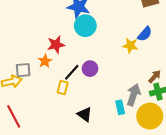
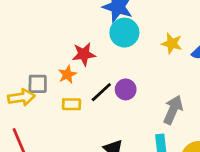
yellow star: (130, 46) -> (172, 43), moved
yellow rectangle: (63, 87) -> (71, 104), moved, turned 72
gray arrow: (133, 95) -> (173, 110), moved

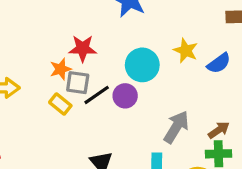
cyan circle: (124, 33) -> (142, 65), moved
gray square: (38, 84) -> (78, 83), moved
yellow rectangle: (71, 104) -> (60, 104), turned 30

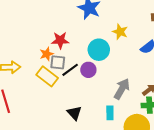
yellow star: (186, 51) -> (120, 32), moved
yellow rectangle: (60, 104) -> (47, 76), size x1.5

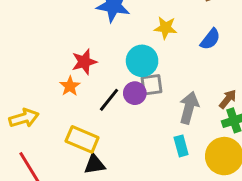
gray square: (58, 62) -> (151, 85), moved
yellow rectangle: (47, 76) -> (82, 139), moved
black triangle: (74, 113) -> (95, 164), moved, turned -42

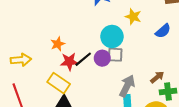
red star: (84, 62) -> (69, 62), moved
brown arrow: (228, 99) -> (157, 77), moved
gray arrow: (189, 108) -> (127, 86), moved

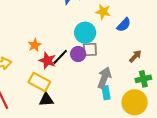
blue semicircle: (163, 31) -> (124, 25), moved
red star: (69, 62) -> (47, 61), turned 30
brown arrow: (157, 77) -> (135, 56), moved

